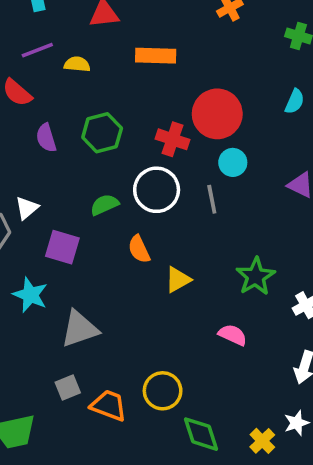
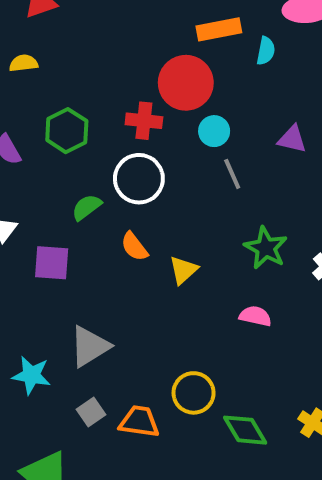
orange rectangle: (156, 56) -> (219, 29), moved
gray line: (212, 199) -> (232, 174), moved
cyan star: (30, 295) -> (31, 375), moved

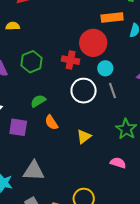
white circle: (139, 179) -> (84, 91), moved
orange semicircle: (134, 247) -> (51, 122), moved
gray triangle: (90, 346) -> (34, 171), turned 30

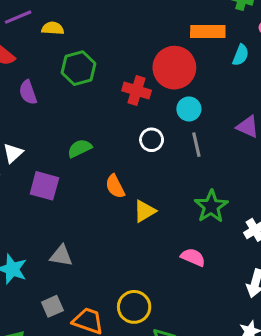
green hexagon: (31, 62) -> (78, 68), moved
white circle: (84, 91) -> (152, 140), size x0.6
orange semicircle: (51, 122) -> (115, 186), moved
gray triangle: (34, 171) -> (61, 256), size x0.7

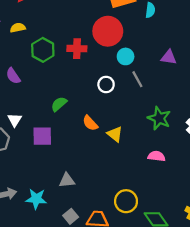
red cross: (137, 91) -> (77, 49), moved
yellow triangle: (145, 211) -> (115, 134), turned -35

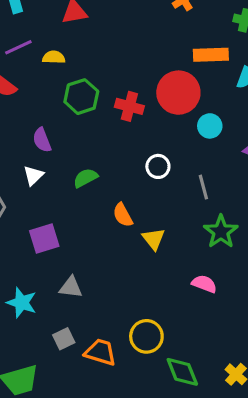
cyan circle: (126, 56) -> (210, 126), moved
purple semicircle: (13, 76) -> (42, 140), moved
gray line: (137, 79) -> (203, 187), moved
white triangle: (15, 120) -> (33, 176), moved
purple square: (42, 136) -> (44, 238), moved, turned -30

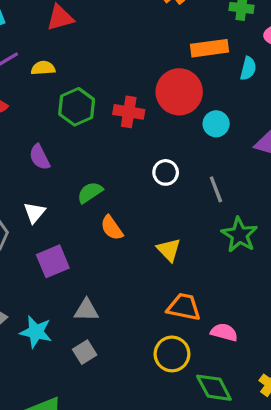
white triangle: (33, 176) -> (34, 213), moved
orange semicircle: (123, 215) -> (112, 228), moved
pink semicircle: (204, 284) -> (224, 332), moved
gray square: (64, 339) -> (85, 352), moved
orange trapezoid: (100, 352) -> (184, 307), moved

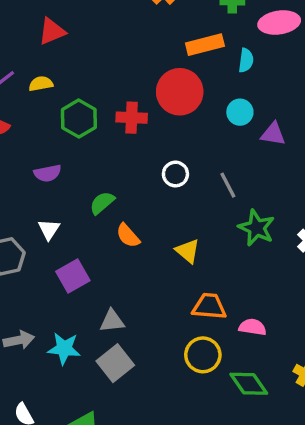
cyan circle: (216, 124) -> (240, 112), moved
purple semicircle: (40, 157) -> (48, 173), turned -68
gray square: (85, 352) -> (115, 363), size x1.5

